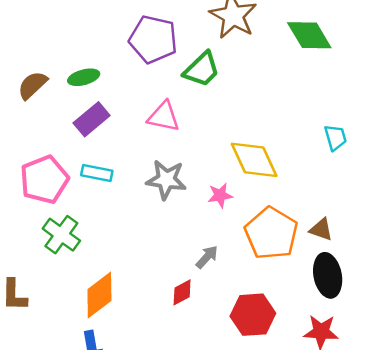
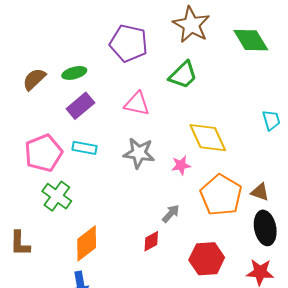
green trapezoid: (202, 69) -> (183, 75), moved

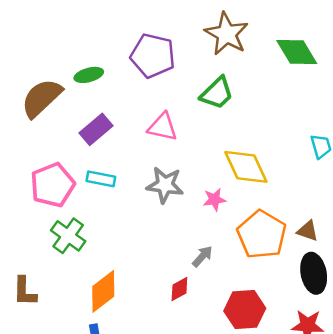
green ellipse: (74, 73) -> (89, 75), moved
brown semicircle: (34, 79) -> (42, 98), size x1.5

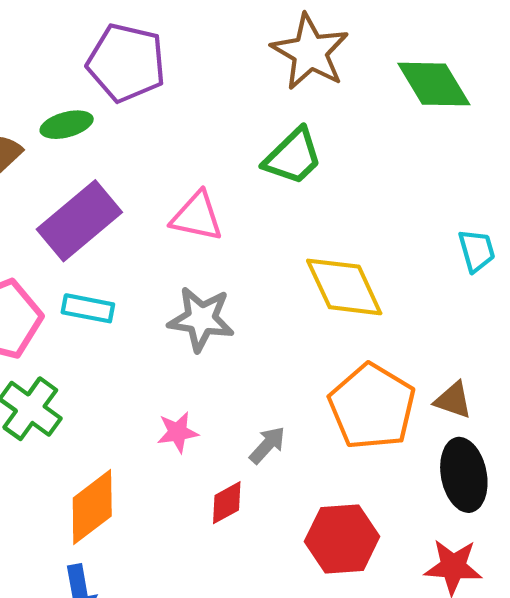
purple pentagon: (153, 56) -> (126, 63), moved
purple rectangle: (96, 129) -> (79, 221), size x1.4
pink star: (214, 200) -> (178, 432), moved

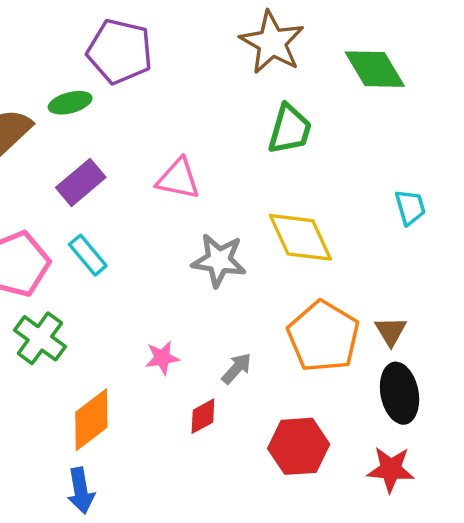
green trapezoid: (293, 157) -> (290, 129), moved, turned -30
purple rectangle: (79, 221) -> (81, 182), size x0.7
cyan rectangle: (88, 308) -> (88, 255), turned 39
gray star: (201, 319) -> (219, 260), moved
brown triangle: (453, 400) -> (391, 331), turned 40

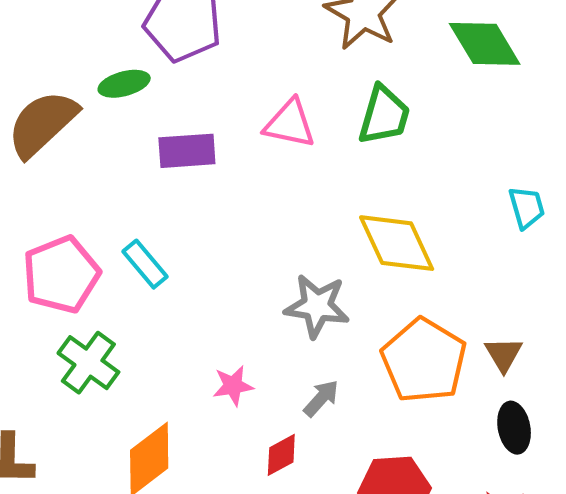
pink triangle: (178, 179) -> (290, 124), moved
purple rectangle: (81, 182) -> (187, 151), moved, turned 36
gray star: (219, 260) -> (317, 306), moved
black ellipse: (400, 393) -> (514, 428), size x0.7

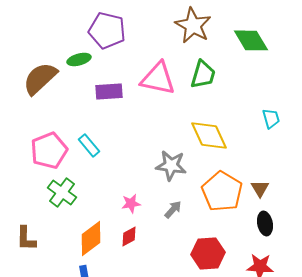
pink triangle: (290, 124) -> (158, 78), size x1.4
red diamond: (281, 455) -> (129, 236), moved

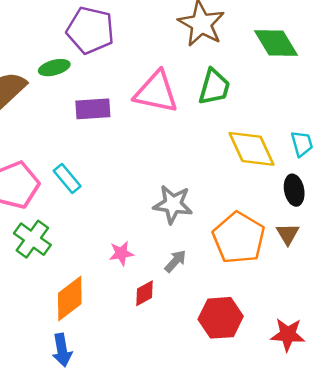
yellow diamond: (209, 135) -> (252, 149), moved
black ellipse: (265, 223) -> (294, 190), moved
red diamond: (129, 236) -> (145, 293), moved

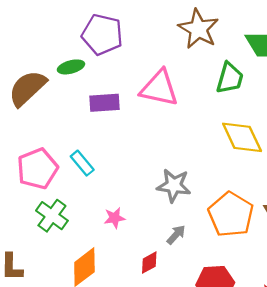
green trapezoid: (214, 87) -> (230, 78), moved
pink star: (121, 253) -> (115, 218), moved

